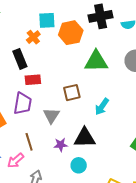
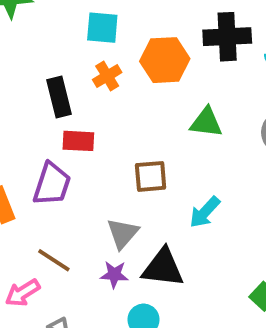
cyan square: (47, 20) -> (102, 28), moved
orange cross: (33, 37) -> (107, 76), moved
green triangle: (96, 61) -> (206, 122), size x0.7
gray triangle: (51, 116) -> (123, 233), moved
brown line: (29, 142) -> (54, 260), turned -48

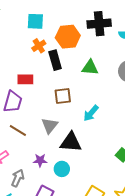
black rectangle: (59, 97) -> (55, 60), moved
brown line: (54, 260) -> (18, 130), moved
purple star: (114, 275) -> (40, 160), moved

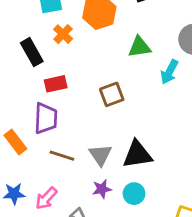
black rectangle: (55, 60) -> (32, 52), moved
cyan arrow: (91, 113) -> (169, 72), moved
gray triangle: (50, 126) -> (100, 155), moved

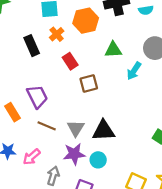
red rectangle: (56, 84) -> (70, 61), moved, turned 63
purple trapezoid: (46, 118) -> (37, 97), turned -35
purple star: (102, 189) -> (74, 154), size x1.5

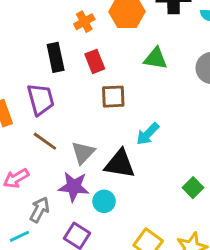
black rectangle: (32, 46) -> (56, 57), moved
cyan arrow: (134, 71) -> (148, 134), moved

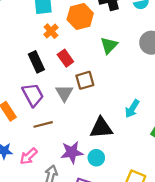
green triangle: (156, 58) -> (109, 45), turned -42
cyan arrow: (148, 134) -> (132, 109), moved
brown line: (45, 141) -> (43, 124), turned -36
gray triangle: (83, 153) -> (64, 93), moved

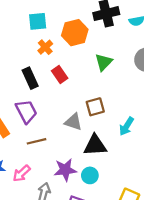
brown square: (85, 80) -> (95, 107), moved
gray triangle: (64, 93) -> (73, 122), moved, turned -42

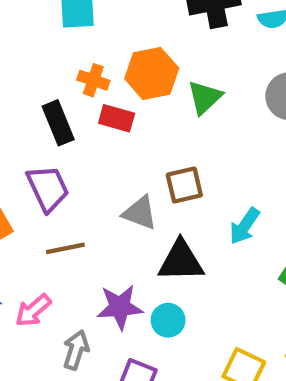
orange hexagon: (75, 33) -> (152, 73), moved
orange cross: (45, 47) -> (93, 80), moved, turned -32
red rectangle: (60, 75) -> (117, 118), turned -42

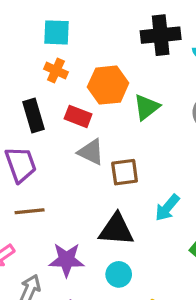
orange cross: (93, 80) -> (56, 70), moved
gray triangle: (140, 213) -> (91, 152), moved
cyan circle: (168, 320) -> (119, 274), moved

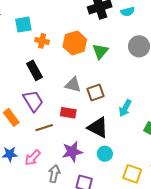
cyan square: (56, 32) -> (23, 25), moved
red rectangle: (78, 116) -> (68, 113), moved
black triangle: (116, 230) -> (98, 127), turned 35

